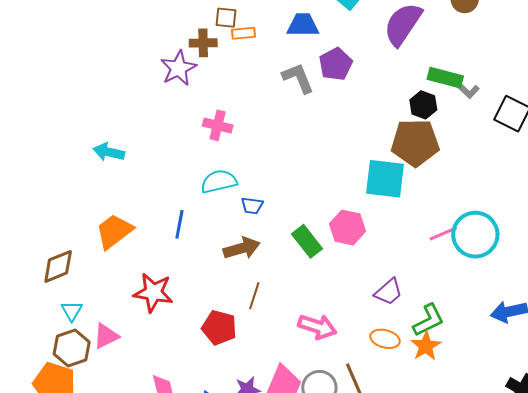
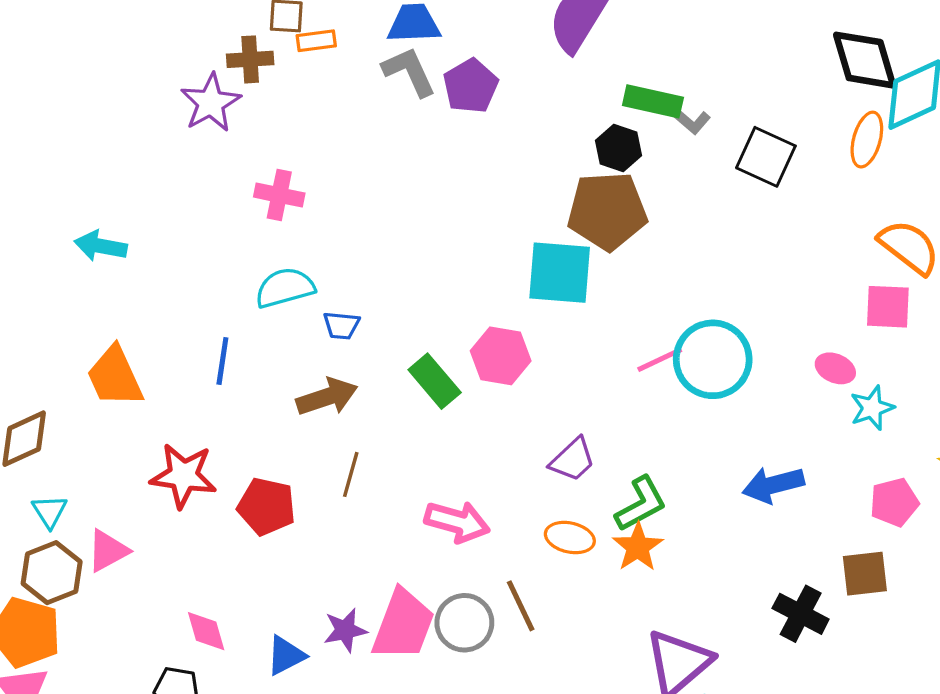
gray L-shape: (298, 78) -> (409, 72), moved
orange trapezoid: (114, 231) -> (115, 377), turned -75
red pentagon: (219, 328) -> (266, 507), moved

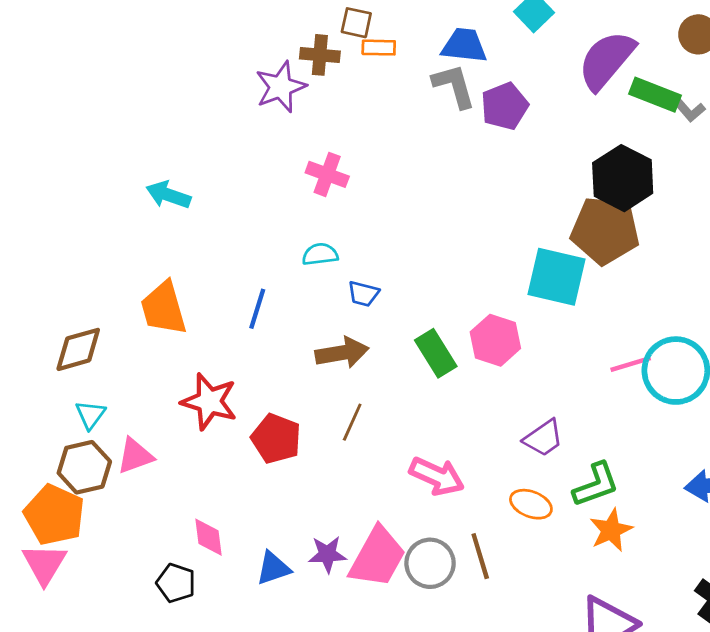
green rectangle: (653, 101) -> (655, 95), moved
gray L-shape: (691, 121) -> (689, 110), moved
black hexagon: (618, 148) -> (623, 178), size x1.6
cyan semicircle: (285, 288) -> (320, 254), size x0.7
orange star: (638, 547) -> (611, 530), moved

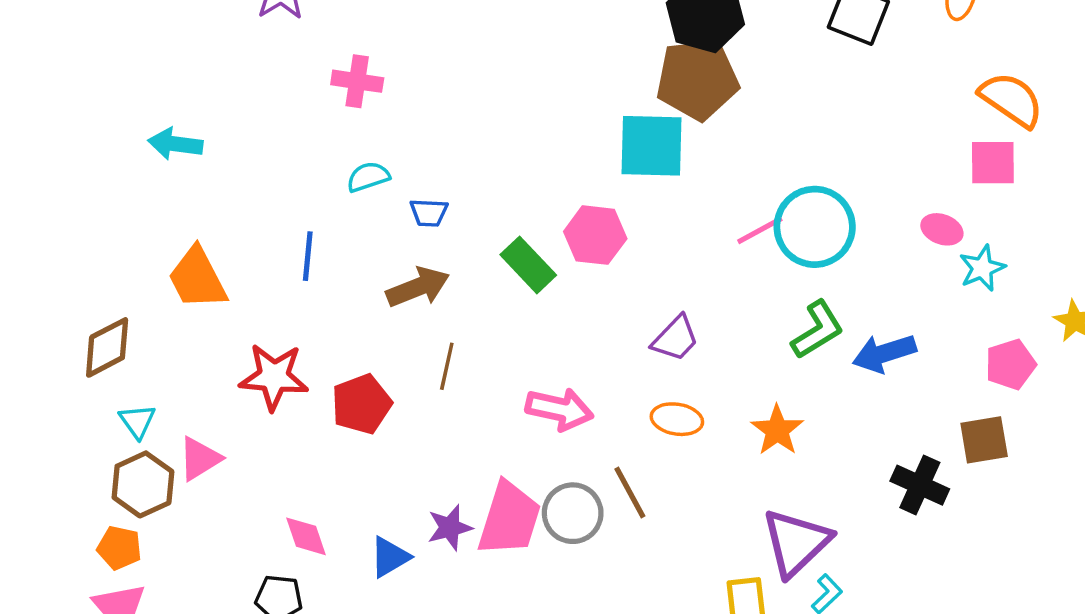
red pentagon: (276, 439) -> (361, 404), turned -30
green L-shape: (596, 485) -> (817, 330), moved
orange pentagon: (54, 515) -> (119, 548), size x0.6

